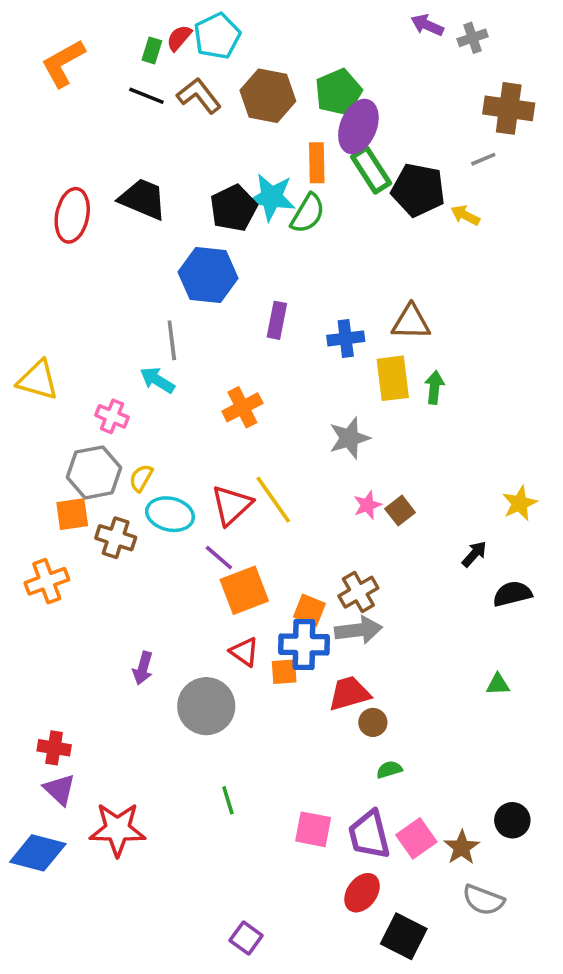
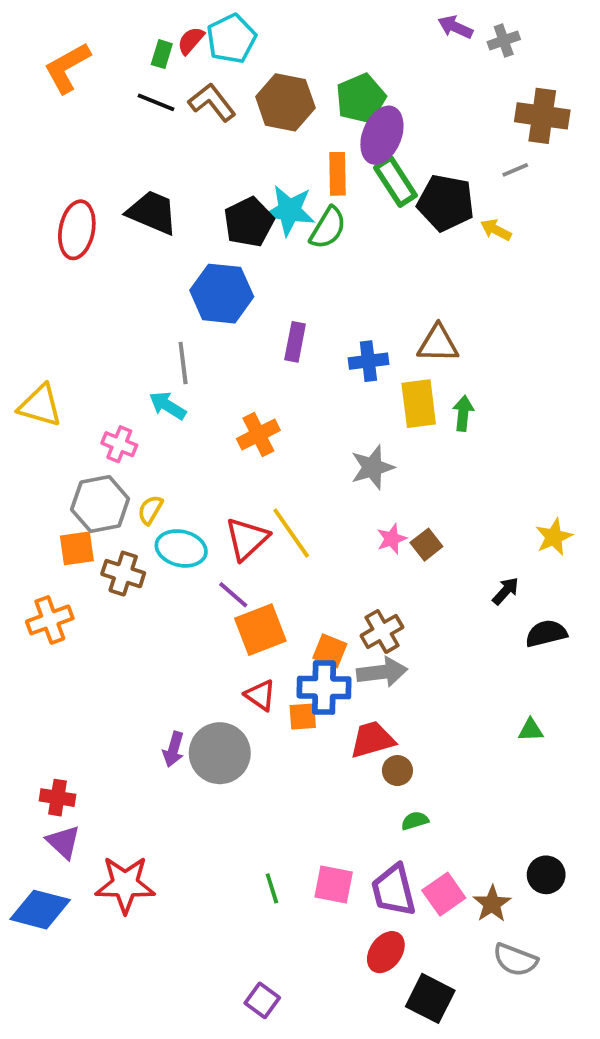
purple arrow: (143, 668) -> (173, 749), moved
green line: (228, 800) -> (272, 888), moved

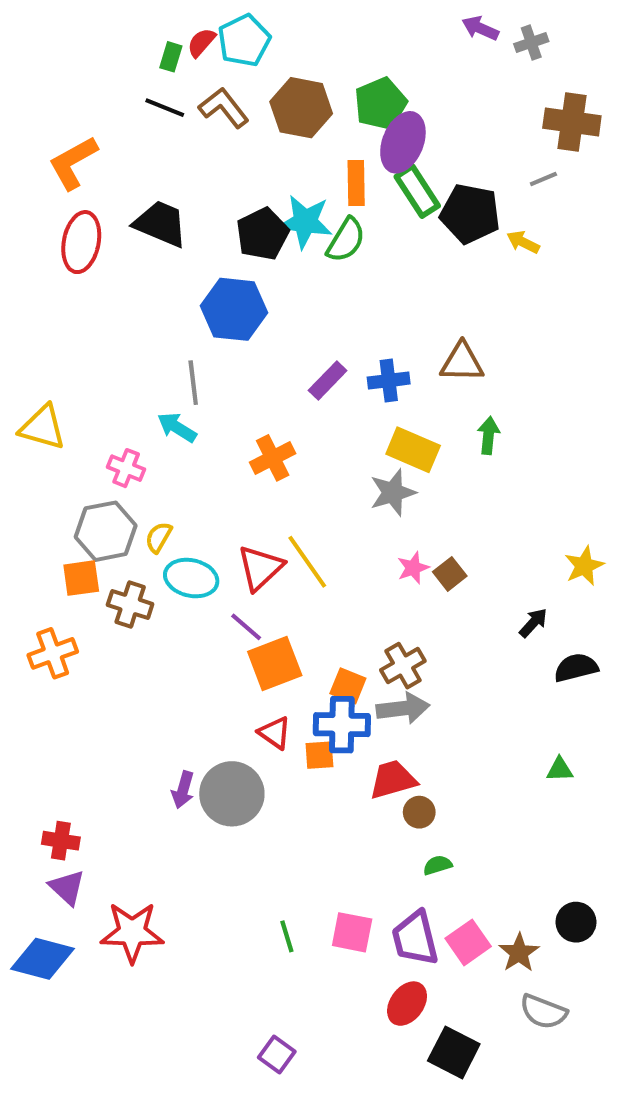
orange L-shape: (67, 68) -> (73, 163), moved
purple rectangle: (295, 342) -> (328, 381), moved, turned 33
yellow rectangle: (419, 404) -> (413, 450), moved, turned -60

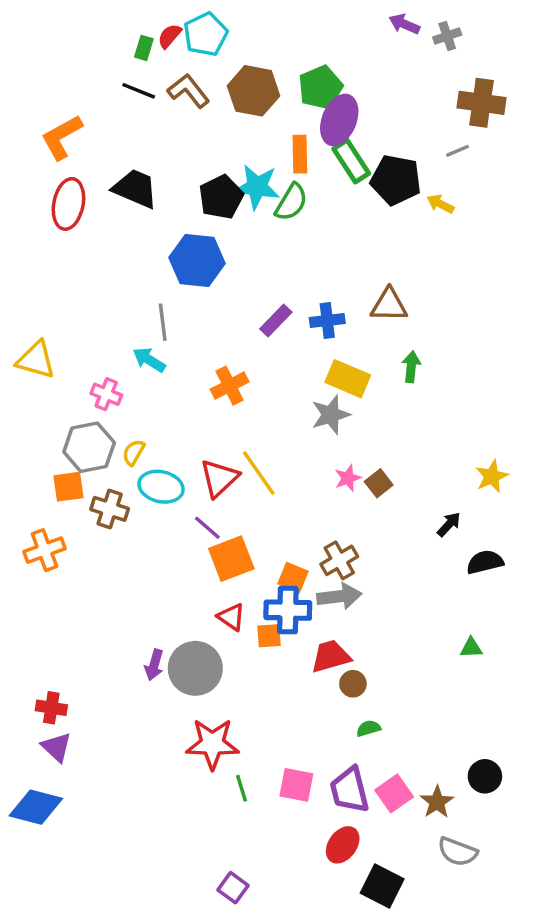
red star: (132, 932) -> (212, 744), moved

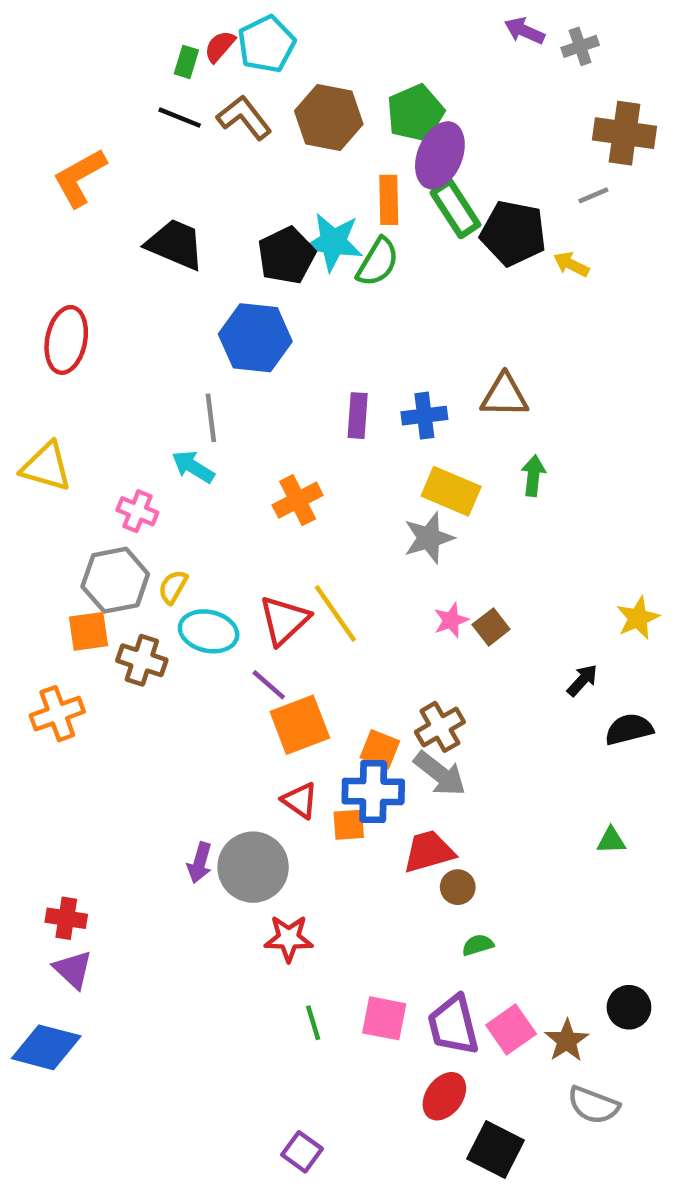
red ellipse: (68, 204) -> (66, 340), moved
purple rectangle: (276, 320) -> (358, 416), turned -40
gray arrow: (339, 596) -> (440, 774), turned 45
red star: (212, 744) -> (289, 938), moved, size x0.7

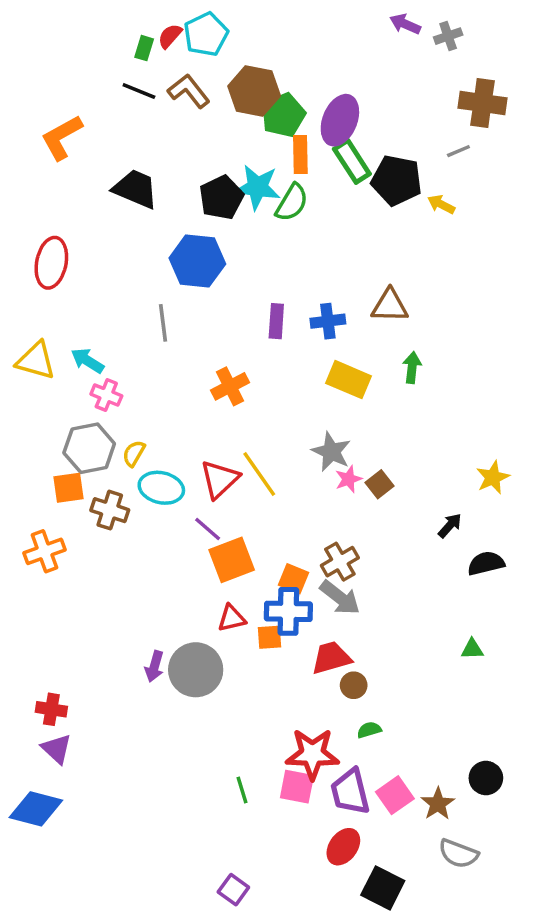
green pentagon: (415, 113) -> (283, 115), moved
cyan arrow: (193, 467) -> (87, 361), moved
gray star: (429, 538) -> (331, 452), moved, turned -30
red triangle: (300, 800) -> (232, 618), turned -48
red star: (289, 938) -> (312, 754), moved, size x1.4

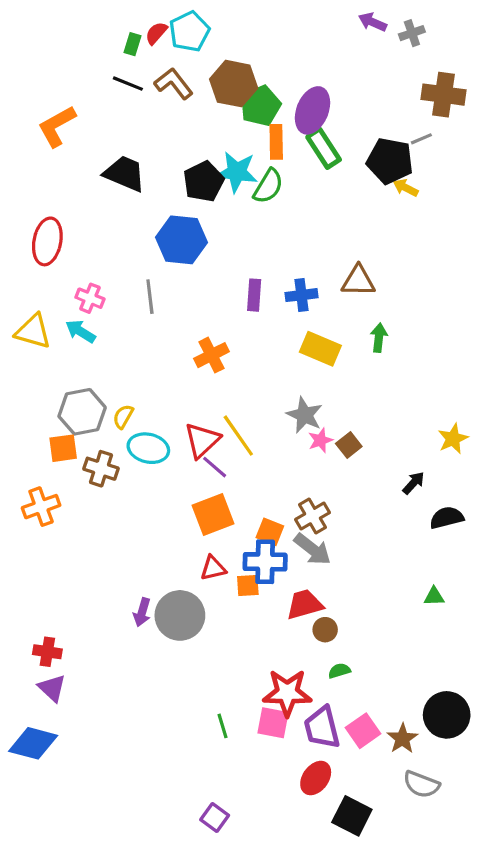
black pentagon: (397, 180) -> (390, 161), moved
pink cross: (106, 395) -> (90, 298), moved
purple line: (208, 529) -> (215, 467), moved
black circle: (486, 778) -> (447, 715), size x1.5

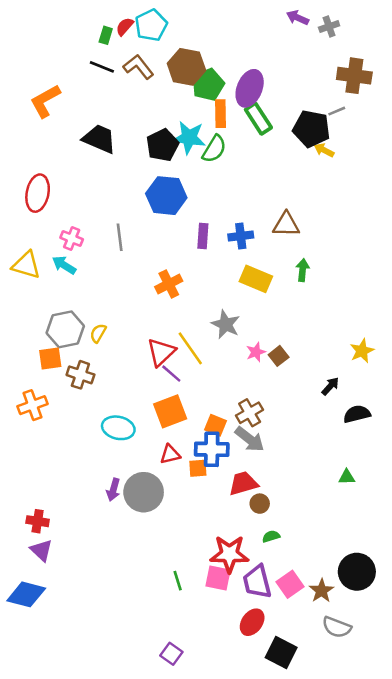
blue hexagon: (181, 240) -> (166, 196), moved
gray star: (305, 415) -> (226, 324), moved
cyan ellipse: (148, 448) -> (118, 428), moved

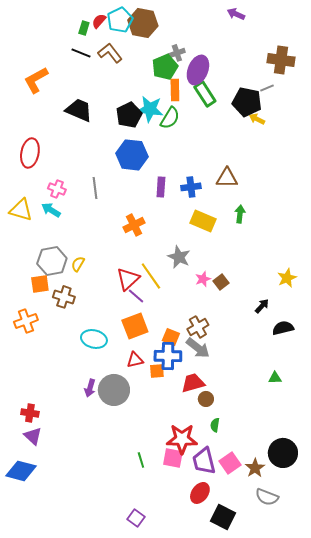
gray cross: (329, 26) -> (177, 53), moved
brown hexagon: (186, 67) -> (143, 23), moved
green semicircle: (271, 536) -> (215, 425), turned -64

